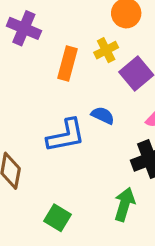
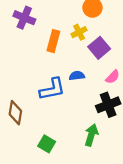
blue semicircle: (103, 115) -> (77, 76), turned -32

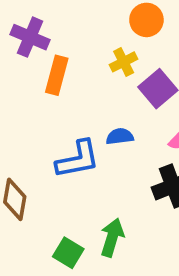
orange rectangle: (53, 41) -> (57, 75), moved
green arrow: (91, 135) -> (112, 238), moved

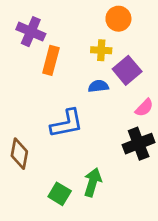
yellow cross: (124, 62) -> (101, 50), turned 30
blue semicircle: (120, 136) -> (98, 86), moved

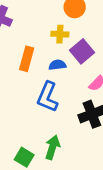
orange rectangle: (51, 60) -> (27, 59), moved
blue L-shape: (67, 123) -> (48, 97), moved, turned 124

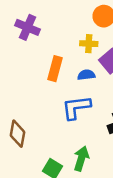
blue L-shape: (48, 97) -> (76, 107), turned 60

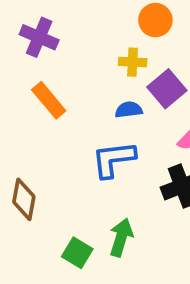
orange rectangle: (55, 69) -> (49, 100), moved, turned -55

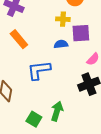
purple square: (167, 89) -> (81, 33), turned 36
blue L-shape: (113, 159) -> (39, 70), moved

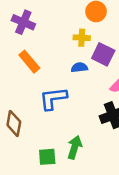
purple square: (81, 33) -> (103, 54), turned 30
green square: (34, 119) -> (47, 157), turned -35

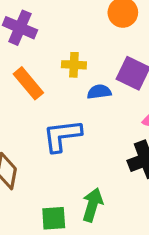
yellow cross: (82, 38) -> (74, 65), moved

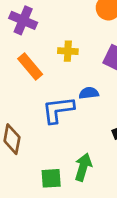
blue semicircle: (99, 92) -> (89, 93), moved

